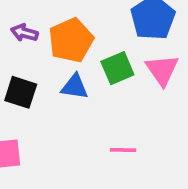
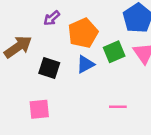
purple arrow: (24, 33) -> (52, 18), moved, turned -56
blue triangle: (75, 87) -> (85, 64), turned -36

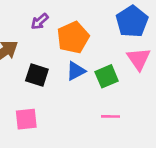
green square: (114, 52) -> (107, 76), moved

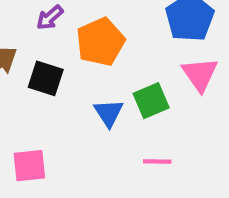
blue triangle: (76, 71) -> (109, 113), moved, turned -35
black square: (37, 75) -> (46, 78), moved

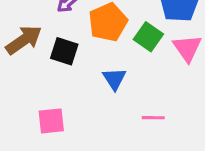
green square: (151, 101) -> (148, 37), moved, turned -32

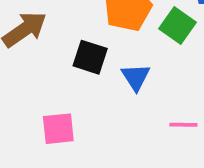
black square: (64, 51) -> (90, 57), moved

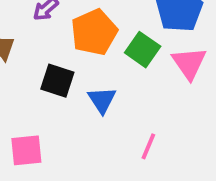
pink line: (183, 125) -> (148, 146), turned -68

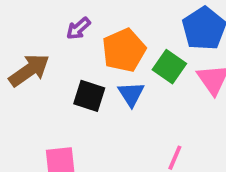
blue triangle: (102, 100) -> (131, 94), moved

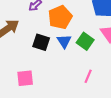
green square: (169, 67) -> (85, 41), moved

